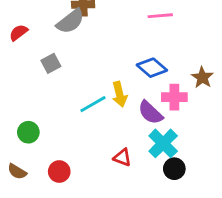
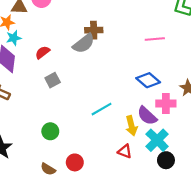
gray square: (51, 63) -> (53, 80), moved
yellow arrow: (120, 94) -> (131, 126), moved
brown semicircle: (17, 172) -> (48, 169), moved

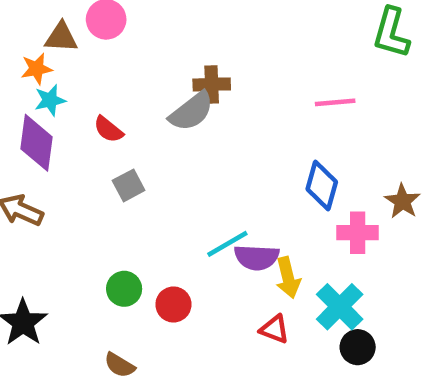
red semicircle: (43, 52) -> (108, 129), turned -104
blue diamond: (148, 80) -> (322, 185), turned 65
purple semicircle: (147, 116) -> (257, 257), moved, turned -40
red circle: (75, 162) -> (173, 304), moved

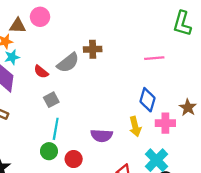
gray semicircle: (191, 111) -> (68, 63), moved
cyan line: (227, 244) -> (56, 129), moved, turned -50
purple semicircle: (257, 257) -> (102, 136), moved
yellow arrow: (288, 278) -> (135, 127), moved

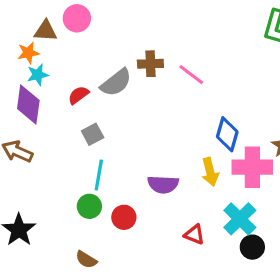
pink line: (154, 58) -> (191, 75), moved, turned 42
red semicircle: (41, 72) -> (78, 95), turned 104
pink cross: (165, 123) -> (252, 167), size x1.4

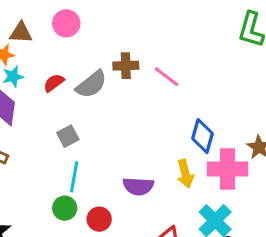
pink circle: (77, 18) -> (66, 23), moved
red semicircle: (78, 95) -> (54, 83), moved

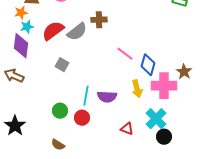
pink line: (166, 77) -> (125, 54), moved
red semicircle: (54, 83) -> (53, 31), size x1.6
gray square: (68, 136) -> (62, 65), turned -32
cyan line: (74, 177) -> (86, 96), moved

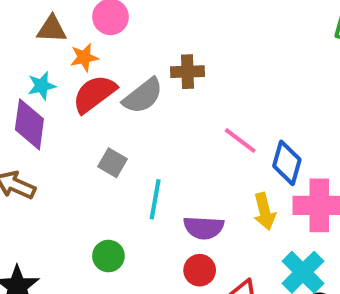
orange star: (21, 13) -> (84, 57), moved
cyan line: (86, 96) -> (155, 199), moved
red circle: (82, 118) -> (200, 270), moved

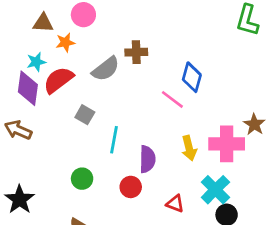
red semicircle: (94, 94) -> (58, 80), moved
blue diamond: (287, 163) -> (192, 77), moved
purple semicircle: (204, 228) -> (147, 159), turned -92
red circle: (200, 270) -> (131, 187), moved

